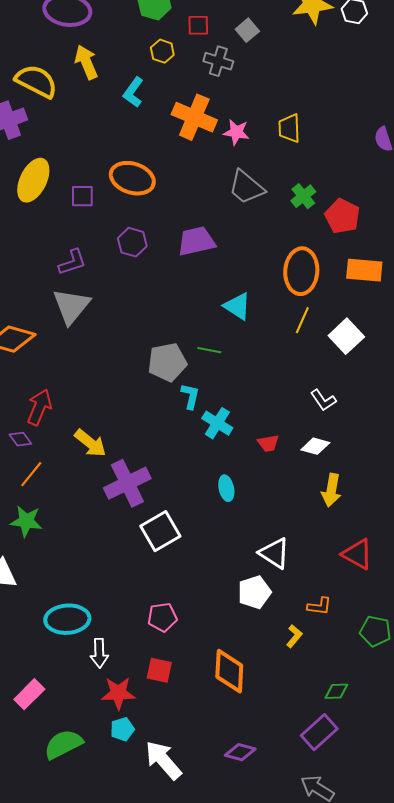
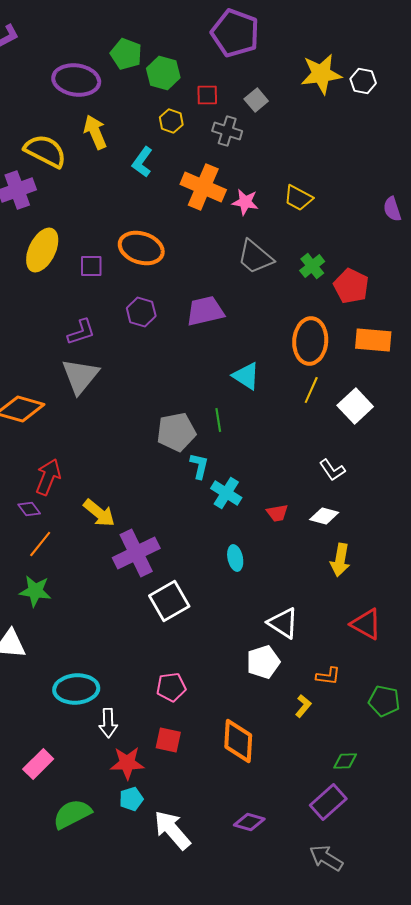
yellow trapezoid: (289, 128) -> (298, 198), turned -60
green line: (209, 350) -> (218, 420), turned 70

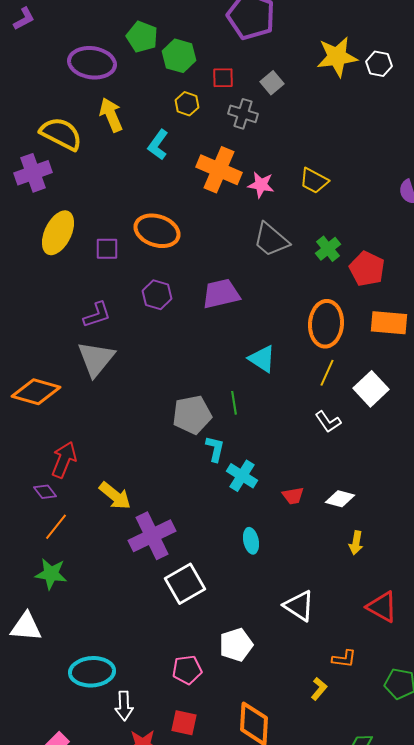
white L-shape: (332, 470) -> (328, 422), moved
yellow arrow: (340, 560) -> (356, 543), size x0.7
white pentagon: (263, 662) -> (236, 645), moved

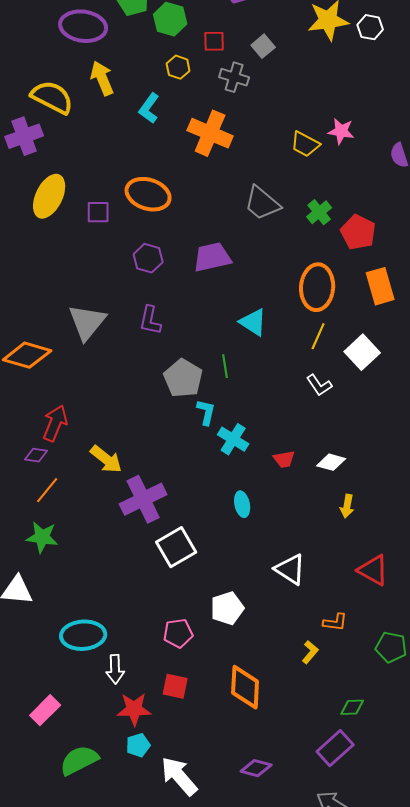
pink star: (261, 185) -> (341, 131), moved
purple L-shape: (97, 315) -> (150, 320), moved, turned 120
orange rectangle: (389, 323) -> (380, 286), turned 69
gray pentagon: (192, 415) -> (183, 378), turned -30
purple diamond: (45, 492) -> (36, 455), turned -45

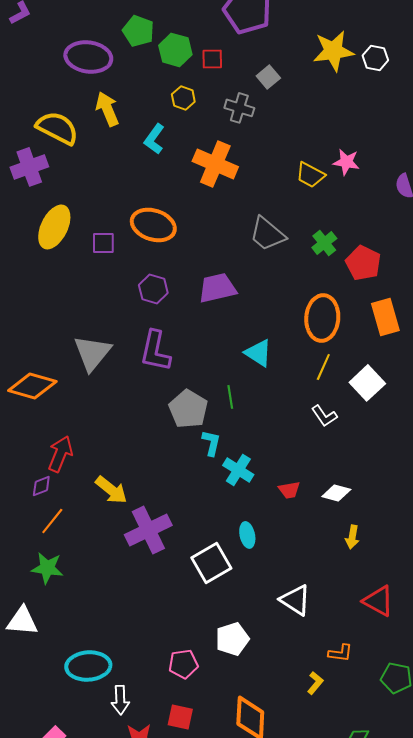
red square: (214, 41) -> (212, 59), moved
purple L-shape: (150, 320) -> (155, 351), size x1.4
purple diamond: (36, 455) -> (41, 486), turned -30
white square: (176, 547) -> (211, 563), moved

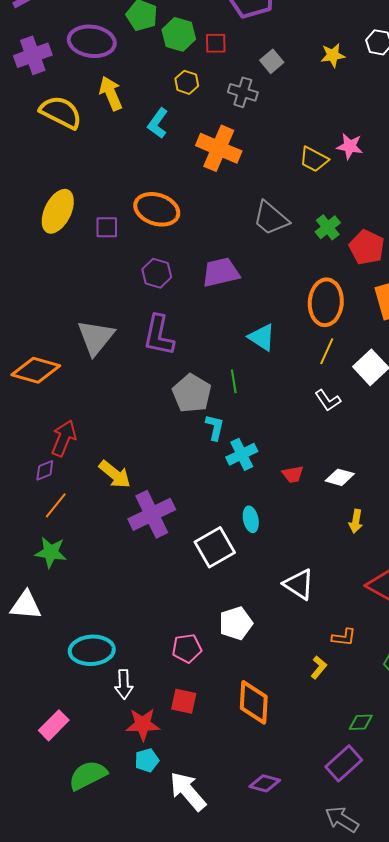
yellow star: (333, 51) -> (333, 55), moved, size x0.6
purple cross: (29, 167) -> (33, 55), moved
cyan cross: (238, 470) -> (242, 454), turned 32

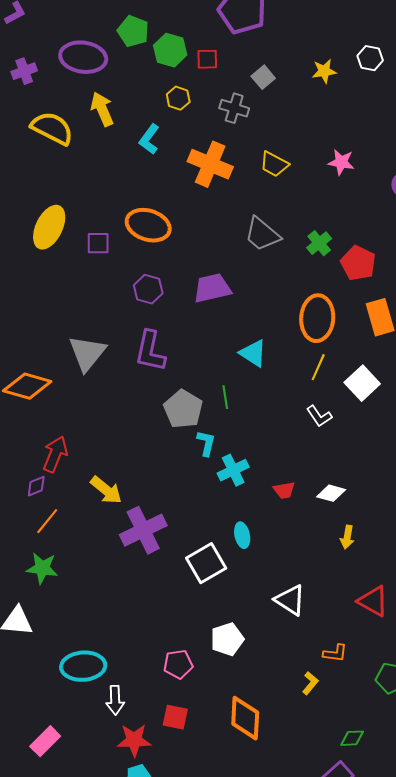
purple cross: (33, 55) -> (24, 71), size x0.7
yellow trapezoid: (314, 159) -> (274, 164), moved

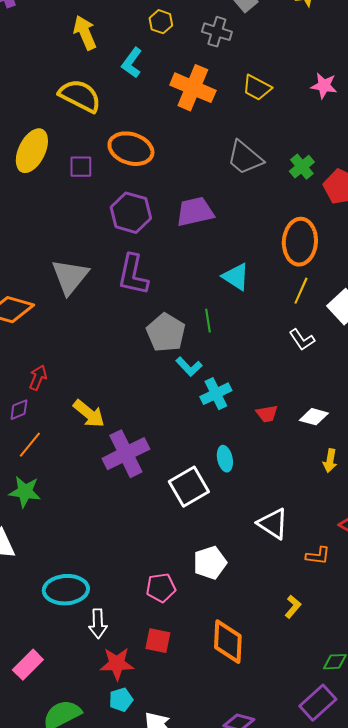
yellow semicircle: (52, 128) -> (80, 96), moved
purple hexagon: (148, 289) -> (131, 213), size x1.4
cyan L-shape: (206, 443) -> (189, 367), turned 124
red arrow: (55, 454) -> (38, 378), size x0.7
orange L-shape: (335, 653) -> (318, 556), moved

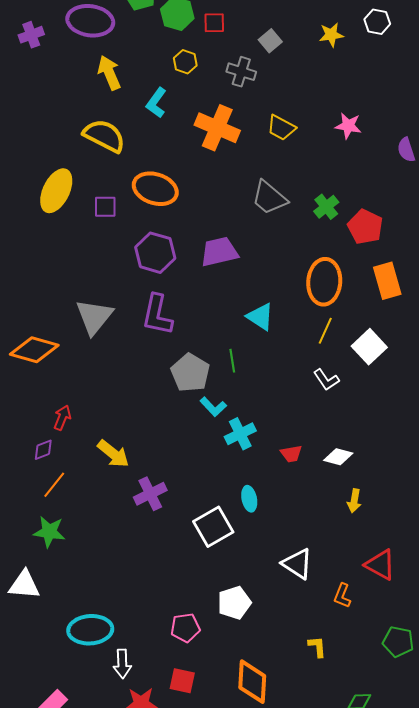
purple cross: (126, 454) -> (150, 494), size x0.7
orange L-shape: (318, 556) -> (342, 596), turned 105
yellow L-shape: (293, 607) -> (317, 647), turned -45

